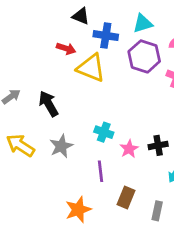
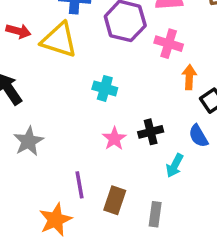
red arrow: (66, 49) -> (18, 31), moved
cyan cross: (104, 132) -> (105, 88), moved
purple line: (100, 171) -> (80, 185), moved

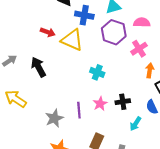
pink cross: (169, 44) -> (139, 49), turned 35
gray star: (29, 141) -> (54, 118), moved
purple line: (80, 185) -> (79, 110), moved

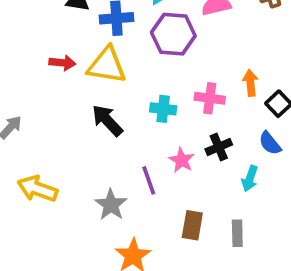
pink cross: (139, 49) -> (210, 98), moved, turned -35
black arrow: (38, 67) -> (107, 120), moved

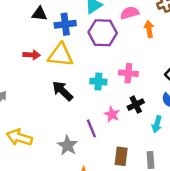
orange arrow: (250, 83) -> (149, 29), moved

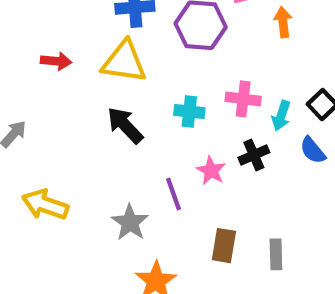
red arrow: (32, 55) -> (56, 61), moved
cyan arrow: (157, 124) -> (281, 116), moved

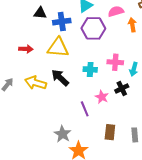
yellow arrow: (45, 205) -> (36, 83), moved
gray star: (130, 222) -> (63, 134), moved

